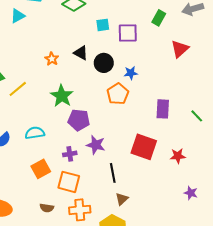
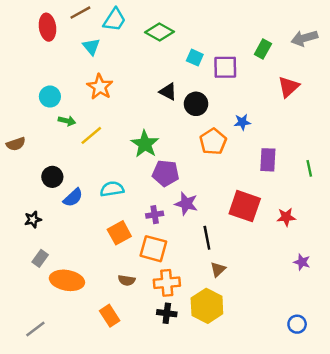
cyan triangle: (18, 16) -> (91, 47), turned -42
cyan square: (103, 25) -> (195, 58), turned 32
orange star: (52, 59) -> (100, 87), moved, size x1.5
blue star: (131, 73) -> (242, 122), moved
green line: (197, 116) -> (309, 168), turned 32

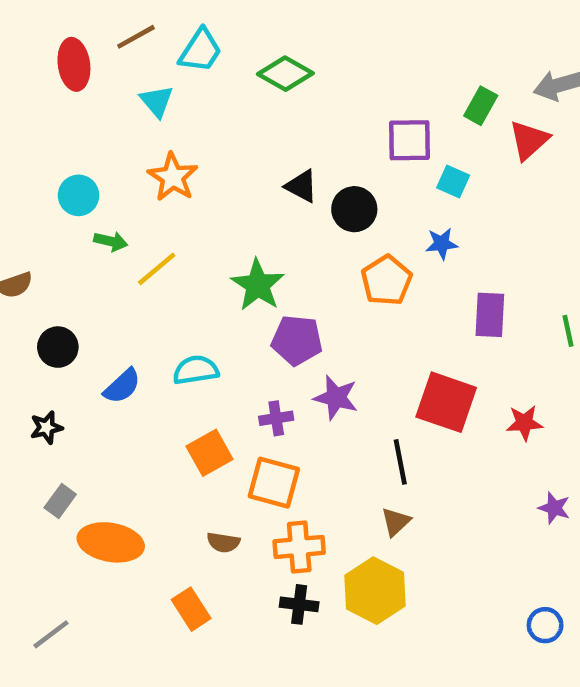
cyan square: (195, 58) -> (453, 182), moved
red triangle: (289, 87) -> (529, 140), moved
black circle: (52, 177) -> (58, 347), moved
black line: (207, 238) -> (400, 462), moved

